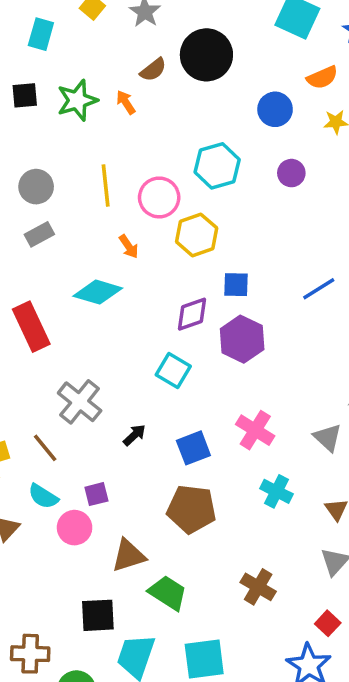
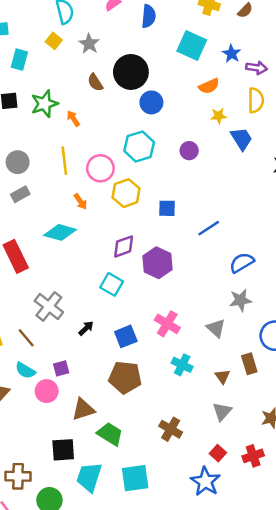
brown semicircle: (153, 70) -> (95, 82), turned 96
orange arrow: (126, 102) -> (73, 118), moved
blue circle: (275, 109) -> (151, 102), moved
blue square: (236, 285) -> (167, 208), moved

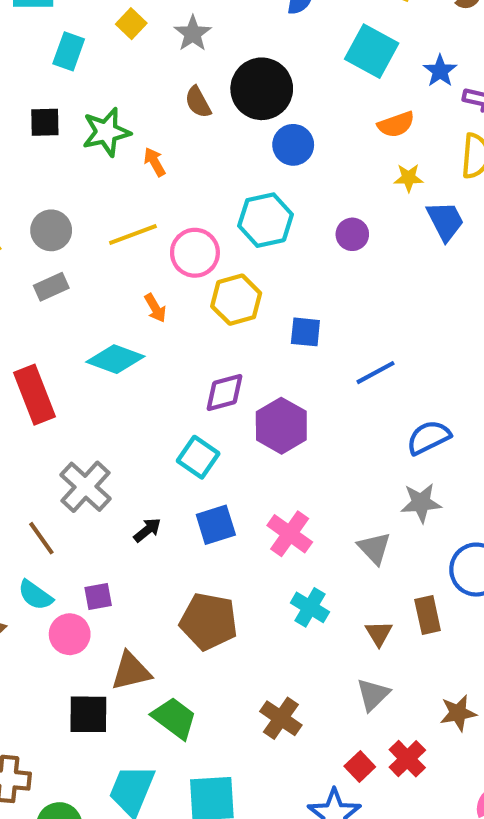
yellow line: (64, 161) -> (133, 234), turned 72
blue square: (126, 336) -> (216, 525), moved
black square: (63, 450) -> (88, 714), moved
red cross: (253, 456) -> (407, 759), moved, turned -30

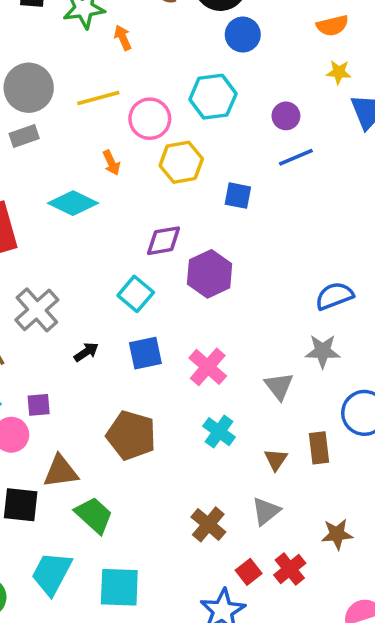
gray circle: (51, 230) -> (29, 88), size x1.4
blue line: (375, 373) -> (296, 157), moved
brown cross: (281, 718) -> (208, 524), moved

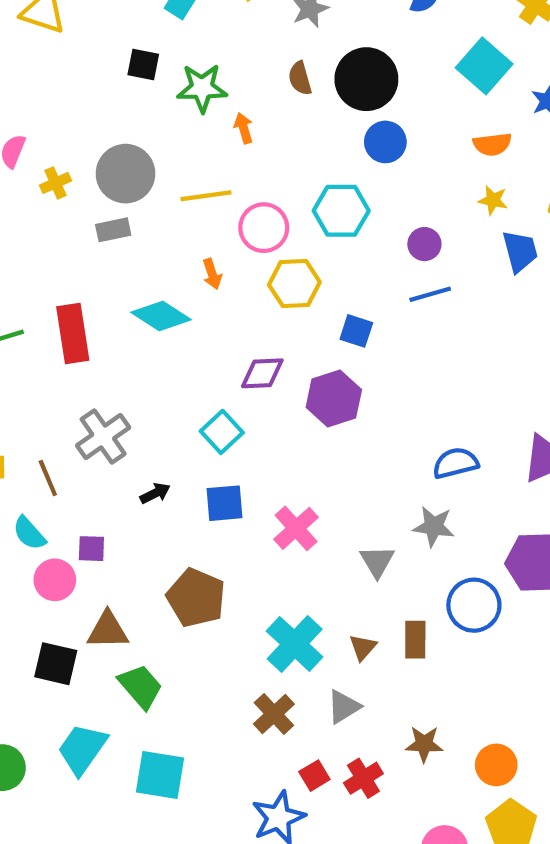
purple hexagon: (210, 274) -> (334, 399), moved
cyan cross: (219, 432) -> (295, 644), moved, size x1.5

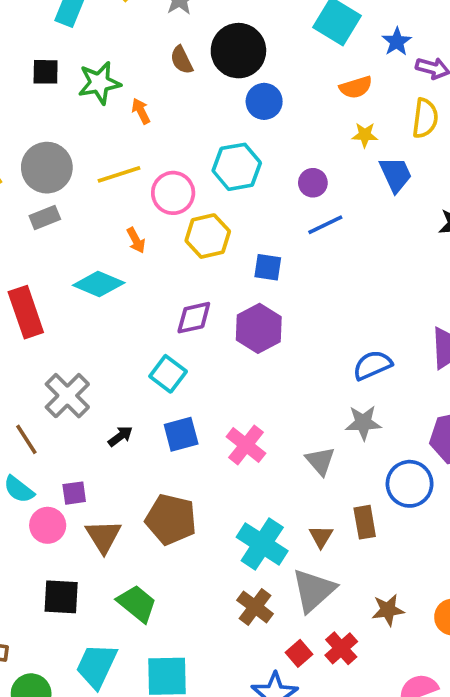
brown triangle: (108, 630) -> (103, 536), moved, turned -51
gray triangle: (344, 707) -> (313, 590), size x1.5

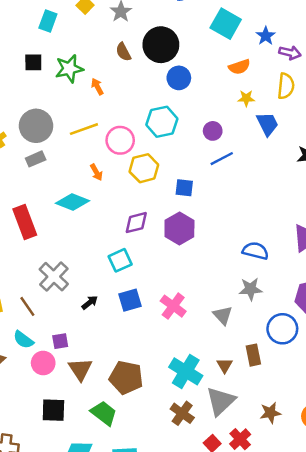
blue semicircle: (372, 365) -> (256, 251), turned 40
cyan square: (168, 374) -> (120, 260), turned 30
brown pentagon: (171, 519) -> (126, 378), moved

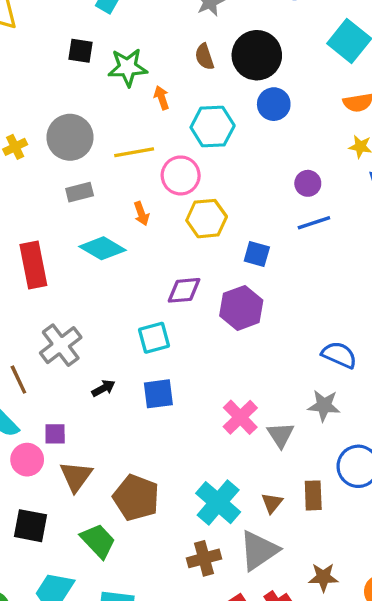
cyan hexagon: (162, 122) -> (213, 127), moved
gray rectangle: (36, 159) -> (80, 192), moved
pink cross: (173, 306) -> (240, 417), moved
brown cross: (182, 413) -> (204, 558), turned 30

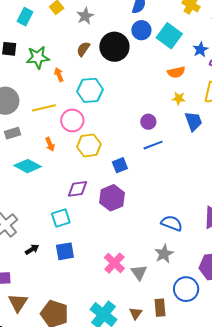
brown semicircle: (204, 57) -> (83, 49), turned 56
blue circle: (274, 104) -> (141, 30), moved
blue square: (257, 254) -> (120, 165), turned -35
gray star: (324, 406) -> (164, 254), turned -30

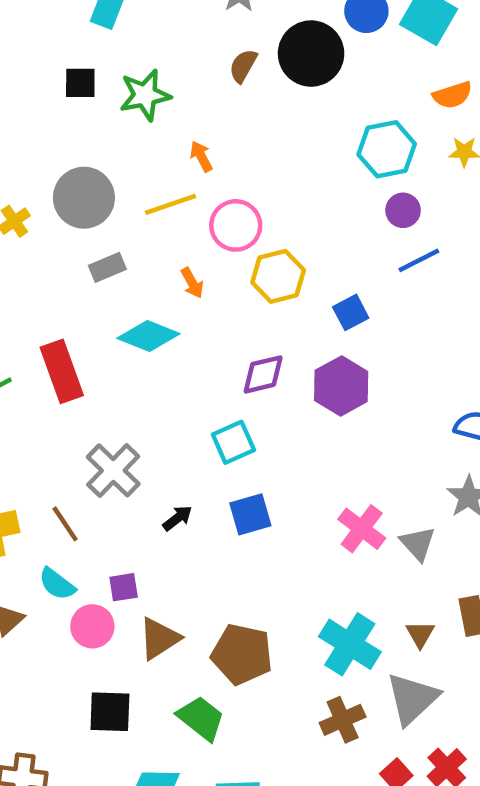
orange arrow: (59, 75) -> (201, 156), moved
cyan hexagon: (90, 90) -> (387, 149), moved
brown triangle: (18, 303) -> (159, 638), turned 30

